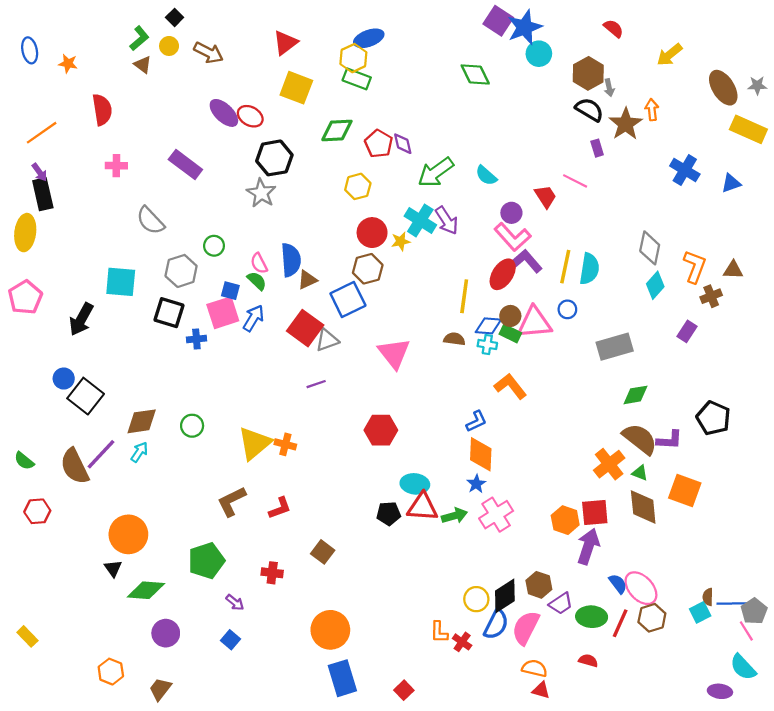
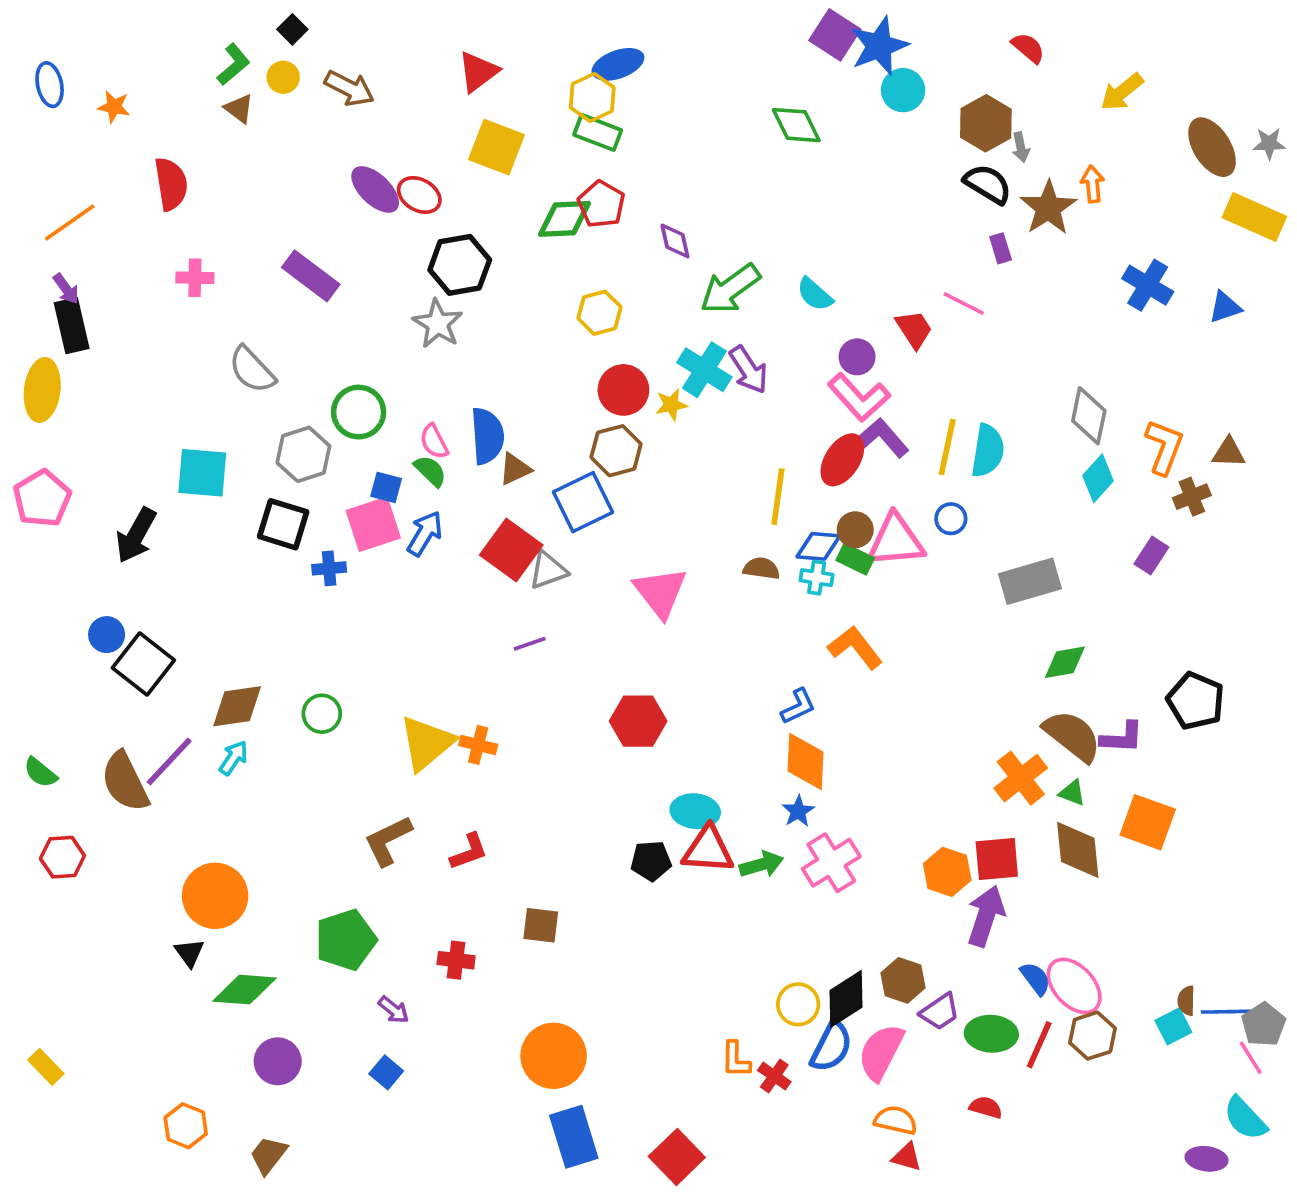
red pentagon: (379, 144) -> (601, 204), moved
green circle: (214, 246) -> (359, 412), size x1.5
brown square: (323, 552) -> (541, 925), turned -30
red square: (404, 690) -> (677, 1157), size x1.6

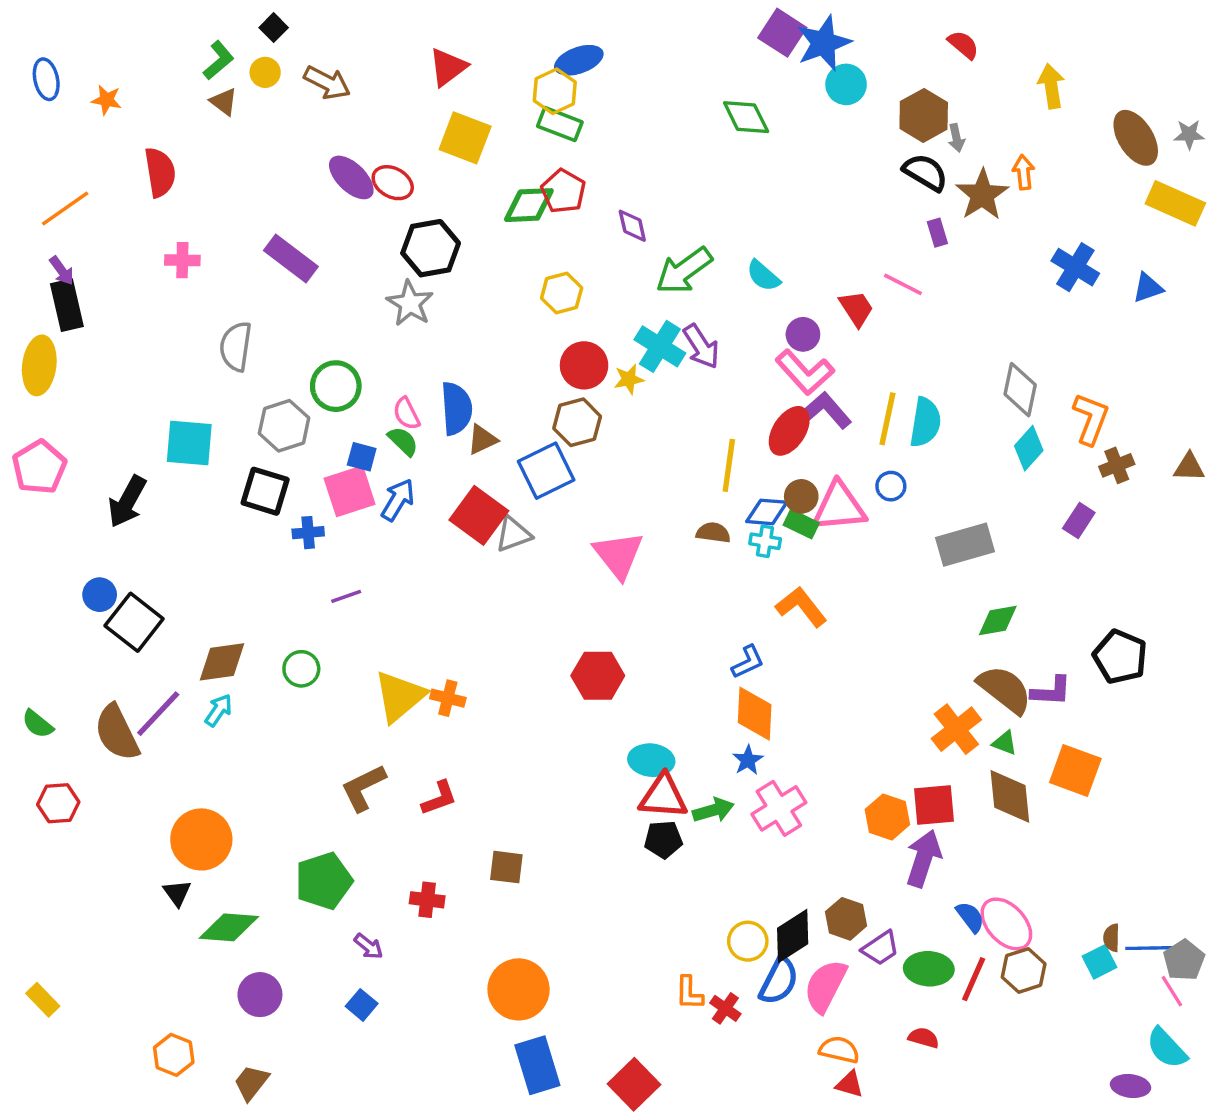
yellow arrow: (1122, 92) -> (1051, 86), turned 120
gray semicircle: (252, 370) -> (236, 346), turned 51
brown triangle: (1229, 452) -> (1189, 467), moved
purple line: (530, 644) -> (346, 596), moved
black pentagon: (651, 861) -> (663, 839), moved

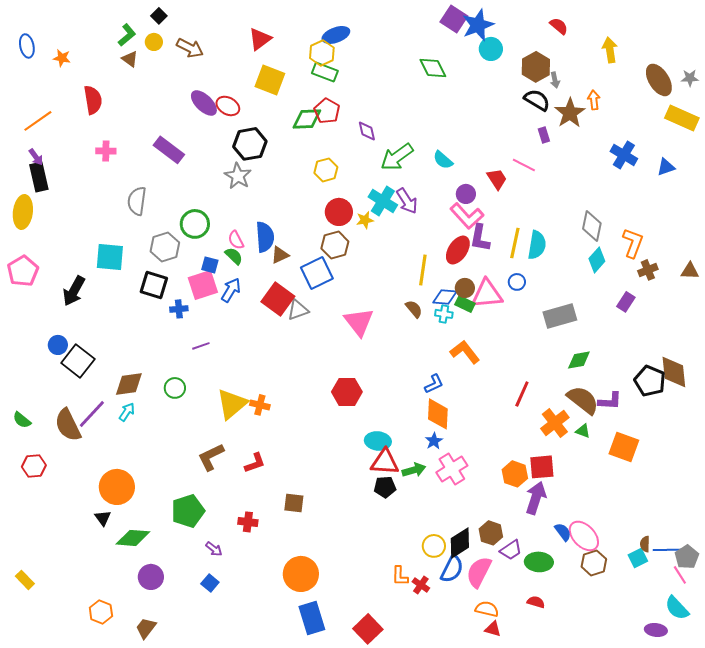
purple L-shape: (827, 410) -> (480, 238), turned -128
brown semicircle: (713, 533) -> (414, 309), turned 42
brown diamond: (1010, 796) -> (674, 372), moved
red line: (974, 979) -> (522, 394), moved

